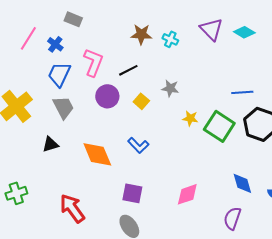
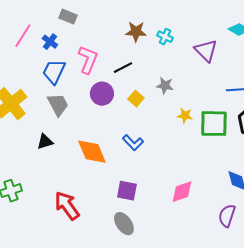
purple triangle: (211, 29) -> (206, 51), moved
green square: (219, 126) -> (214, 124), turned -32

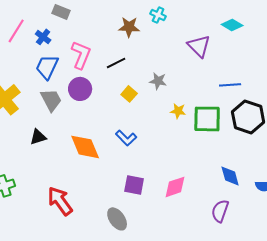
cyan cross: (165, 37) -> (158, 15), moved
purple circle: (102, 94) -> (80, 89), moved
purple square: (127, 191) -> (134, 185), moved

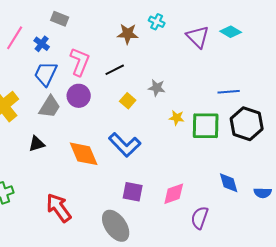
purple triangle: (199, 46) -> (198, 37), moved
gray trapezoid: (51, 100) -> (50, 107), turned 60
blue L-shape: (126, 138) -> (125, 145), size x1.5
purple semicircle: (220, 211) -> (200, 218), moved
gray ellipse: (117, 219) -> (116, 226), size x1.4

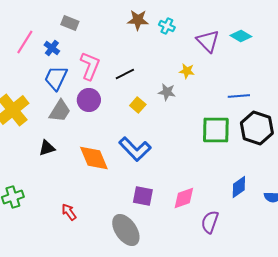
brown star: (128, 34) -> (138, 20), moved
yellow star: (177, 118) -> (187, 71), moved
blue diamond: (229, 183) -> (239, 187), turned 70
red arrow: (59, 208) -> (69, 212), size x0.6

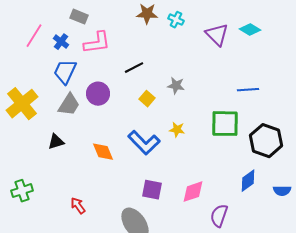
pink L-shape: (90, 66) -> (97, 43), moved, turned 60
yellow star: (187, 71) -> (177, 130), moved
black hexagon: (257, 128) -> (266, 141), moved
orange diamond: (94, 158) -> (103, 152), size x0.7

